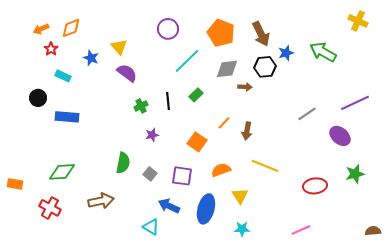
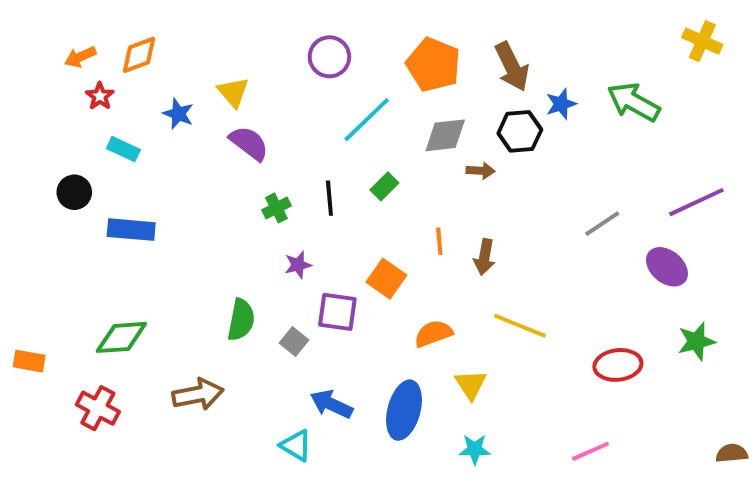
orange line: (224, 123) -> (439, 241), turned -48
purple square: (182, 176) -> (337, 312), moved

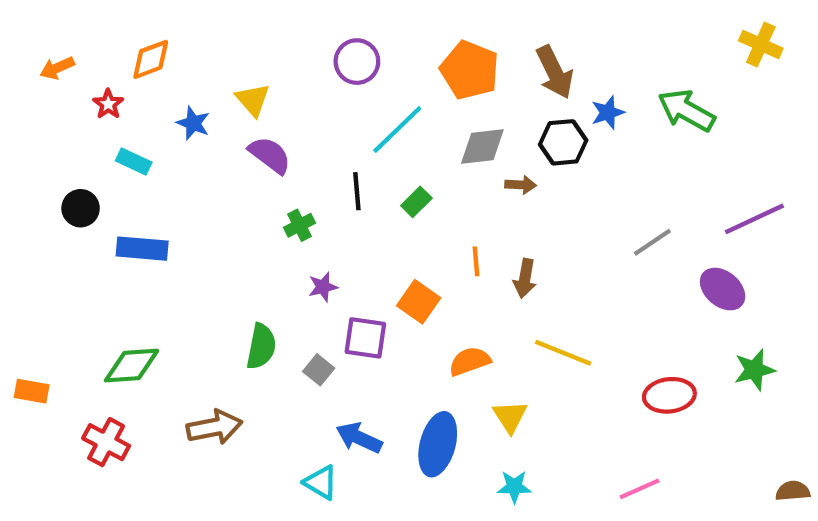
orange arrow: (80, 57) -> (57, 68), moved
black line: (329, 198) -> (357, 191), moved

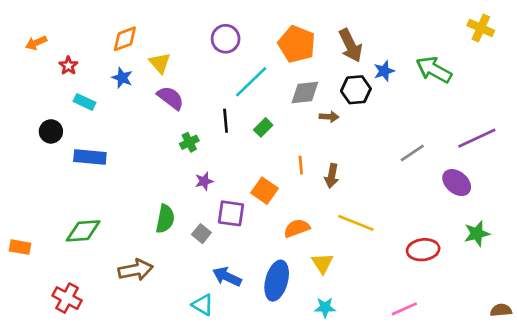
orange diamond: (151, 59) -> (125, 39), moved
red cross: (106, 442) -> (67, 298), moved

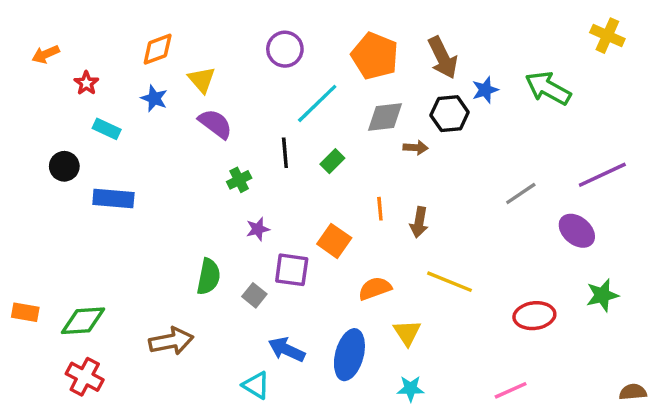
green diamond: (83, 231) -> (83, 321), moved

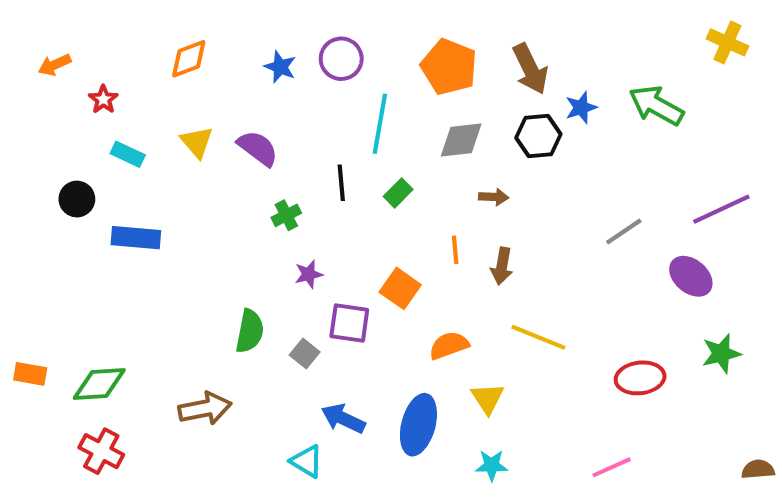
yellow triangle: (202, 80) -> (197, 142), moved
blue star: (154, 98) -> (280, 67), moved
cyan line: (317, 103) -> (380, 124), turned -36
brown arrow: (416, 148) -> (494, 197), moved

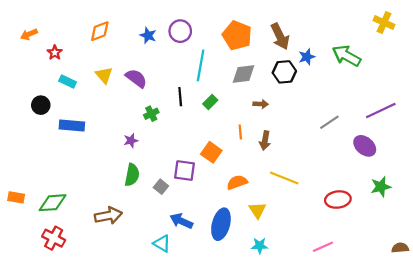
purple star: (309, 274) -> (131, 141), moved

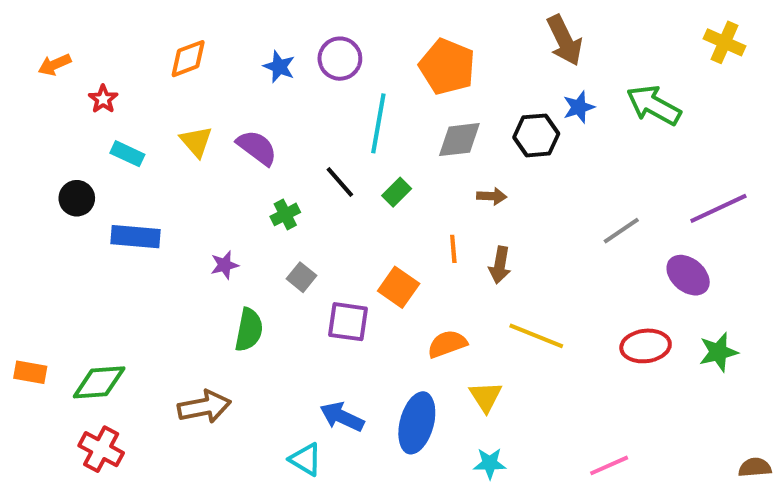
brown arrow: (280, 36) -> (565, 40), moved
black line: (180, 97) -> (340, 182), turned -36
purple star: (131, 141) -> (225, 265), moved
gray square: (161, 187) -> (301, 277), moved
red ellipse: (338, 200) -> (646, 346), moved

